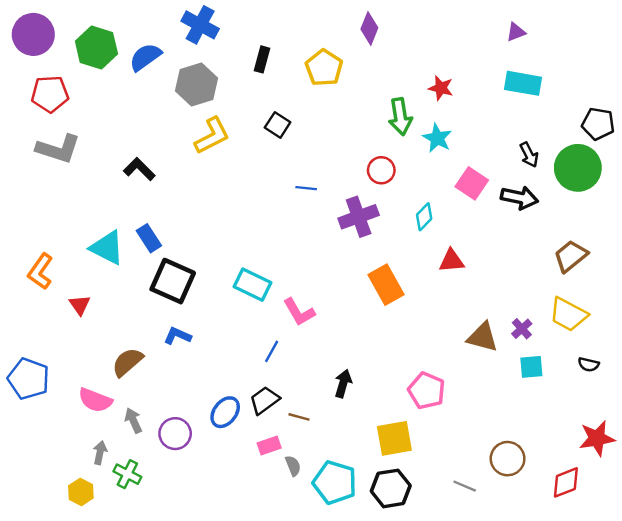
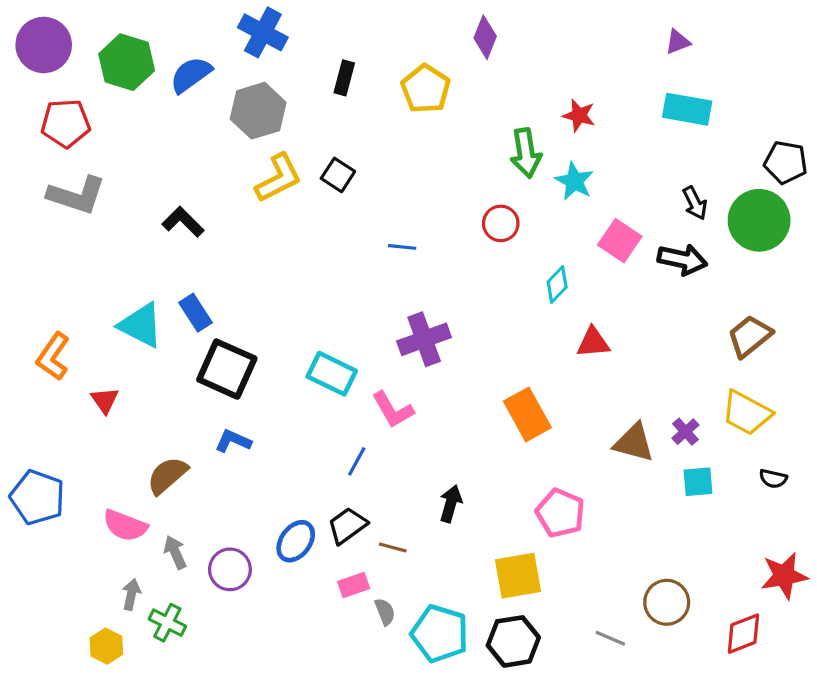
black square: (278, 125) -> (338, 175), moved
purple cross: (359, 217) -> (424, 339), moved
orange rectangle: (386, 285) -> (527, 414), moved

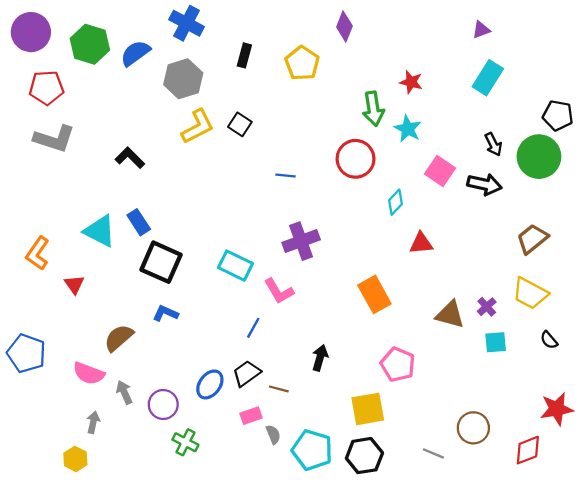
cyan rectangle: (687, 109) -> (488, 78), turned -68
red circle: (501, 223) -> (356, 159), size x1.5
black semicircle: (773, 479) -> (549, 340), turned 36
green cross: (167, 623) -> (185, 442), moved

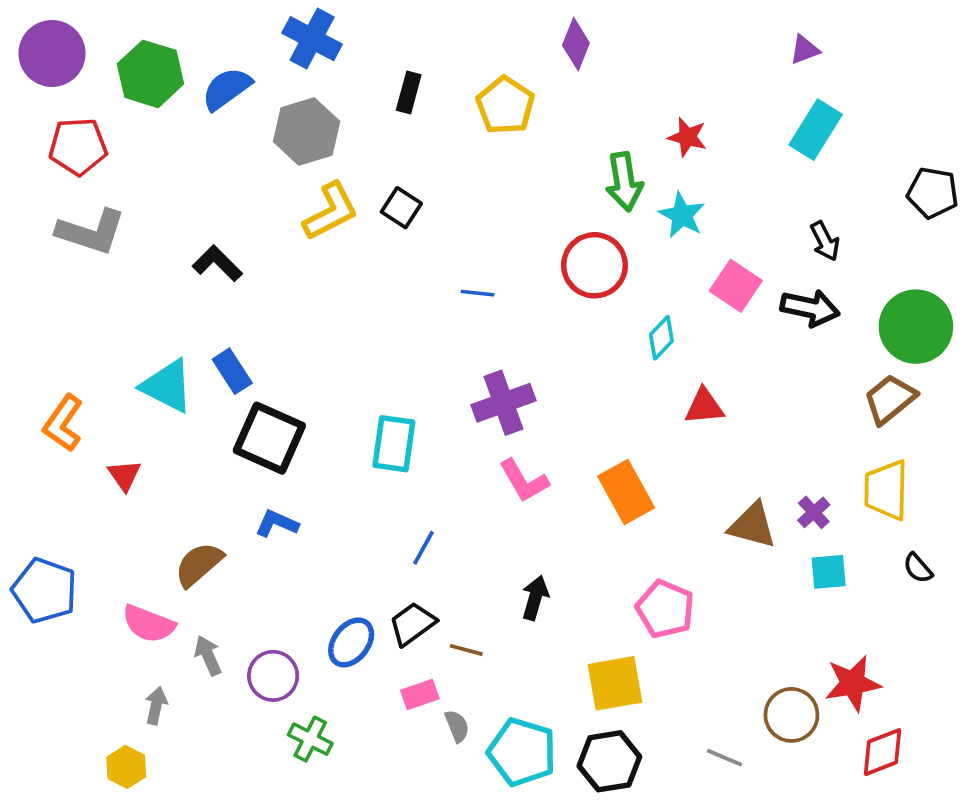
green circle: (539, 157) -> (916, 327), moved
cyan rectangle: (235, 266) -> (394, 444), turned 72
pink L-shape: (279, 291) -> (524, 481), moved
yellow trapezoid: (530, 293) -> (886, 490), turned 63
red star: (557, 409) -> (853, 683), moved

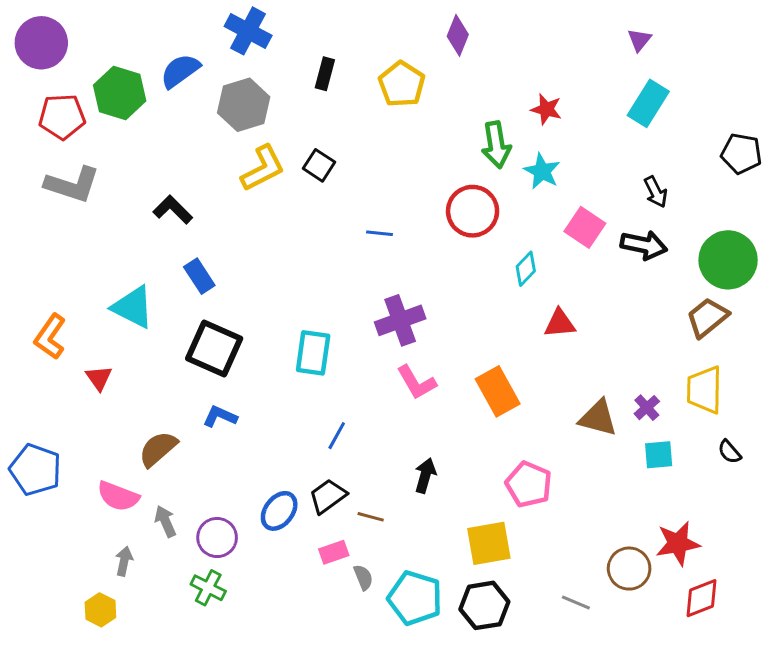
purple triangle: (804, 50) -> (639, 40), turned -30
green hexagon: (150, 74) -> (120, 93), moved
blue rectangle: (232, 371) -> (199, 276), moved
green cross: (310, 739) -> (208, 588), moved

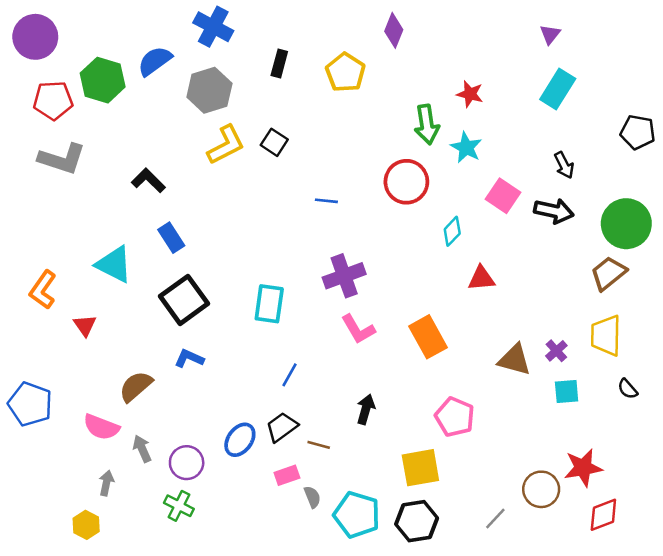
black square: (214, 348) -> (184, 300), turned 30
gray line: (576, 602) -> (495, 519), turned -70

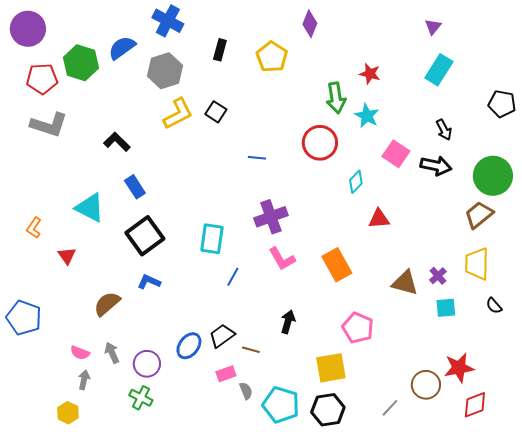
orange L-shape: (43, 290) -> (34, 228), size x0.7
blue line: (289, 375) -> (233, 277), moved
pink semicircle: (101, 427) -> (80, 353), moved, size x0.7

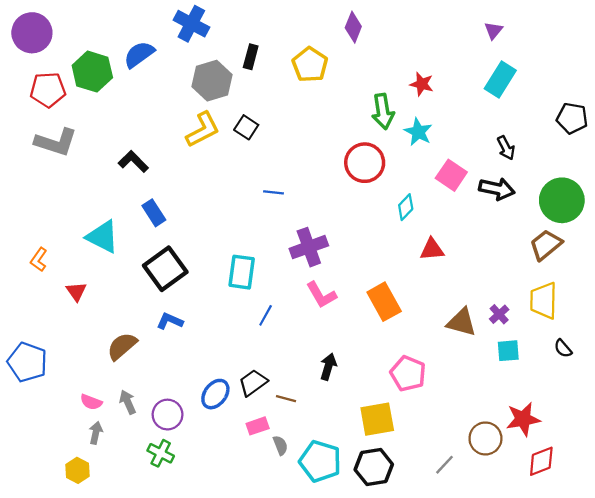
gray hexagon: (165, 71) -> (212, 81), moved
blue line: (257, 158) -> (274, 192), moved

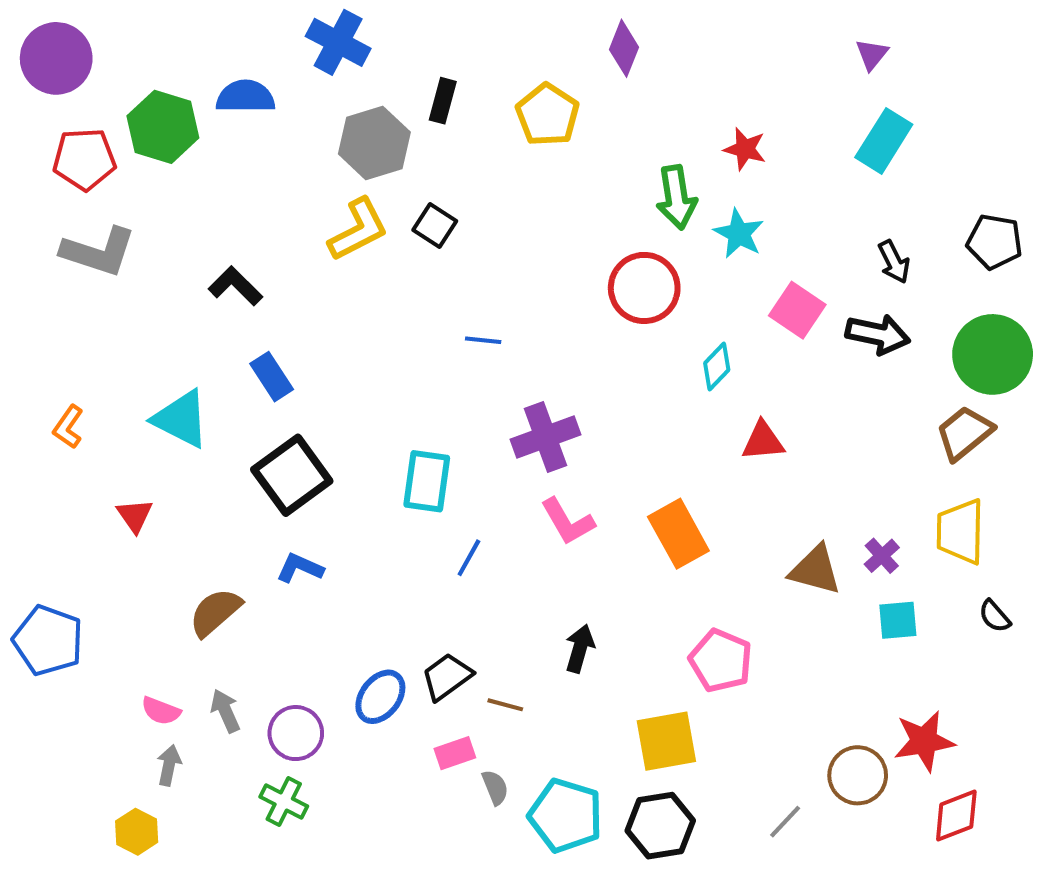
blue semicircle: (139, 54) -> (245, 97), turned 36
black pentagon: (572, 118) -> (995, 242), moved
orange L-shape: (39, 260) -> (68, 427), moved

